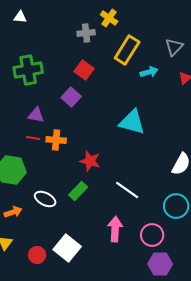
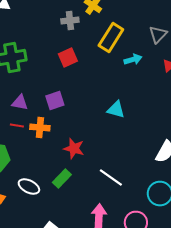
red square: (84, 70) -> (68, 58), turned 30
purple square: (71, 97) -> (55, 100), moved, turned 30
cyan triangle: (132, 122) -> (116, 110), size x0.7

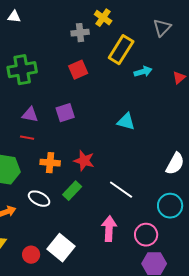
gray triangle: (158, 34) -> (162, 28), moved
orange cross: (40, 128) -> (50, 163), moved

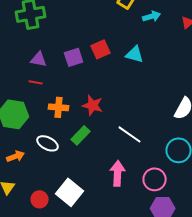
red square: (78, 70) -> (101, 49), moved
cyan triangle: (126, 122) -> (135, 54), moved

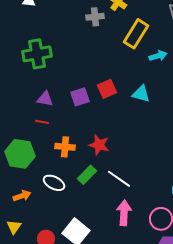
white line: (130, 134) -> (119, 179), moved

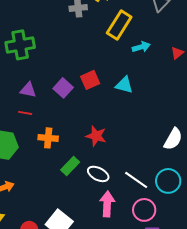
purple square: (80, 97) -> (63, 88), turned -30
red star: (99, 145) -> (96, 136), moved
white line: (119, 179) -> (136, 180), moved
white ellipse: (54, 183) -> (98, 174), moved

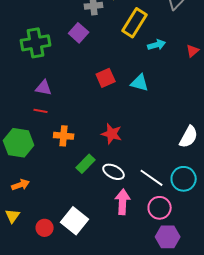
purple square: (63, 88) -> (79, 33), moved

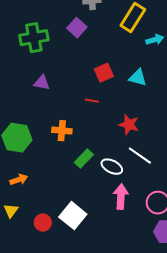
red line: (41, 111) -> (92, 101), moved
red star: (112, 134) -> (129, 125), moved
white line: (152, 178) -> (140, 156), moved

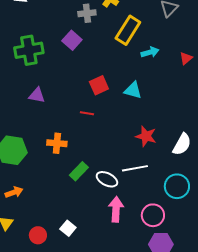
red star: (129, 125) -> (146, 136), moved
white line: (140, 156) -> (135, 168), turned -45
white square: (73, 216) -> (68, 228), size x0.6

